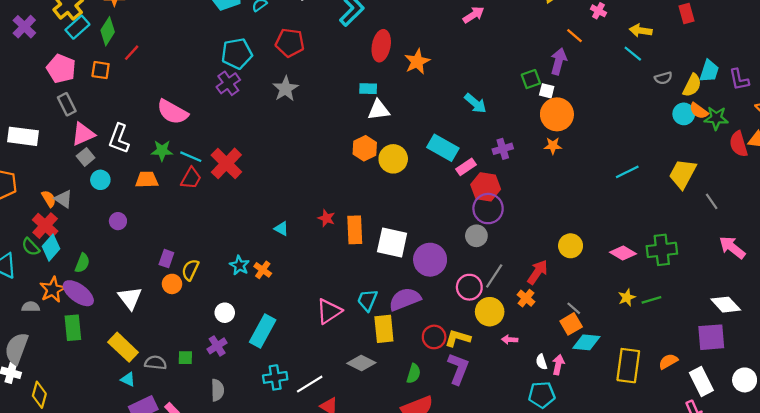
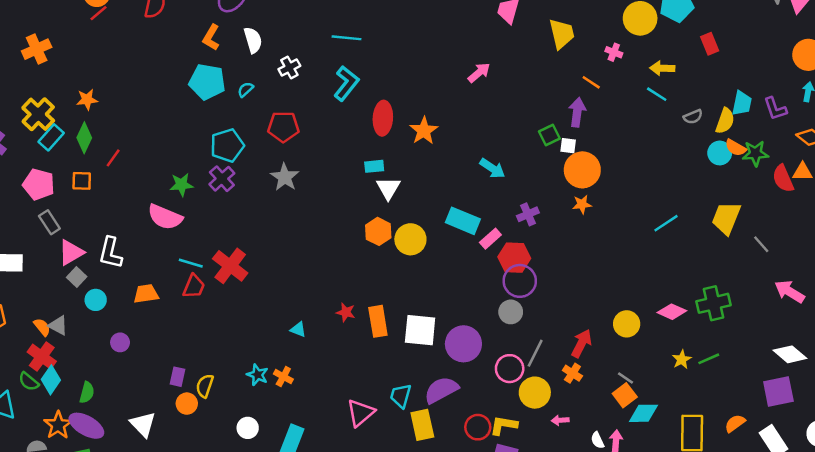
white triangle: (379, 110) -> (388, 188), turned -45
green star: (162, 151) -> (181, 185), moved
yellow circle: (571, 246) -> (627, 324), moved

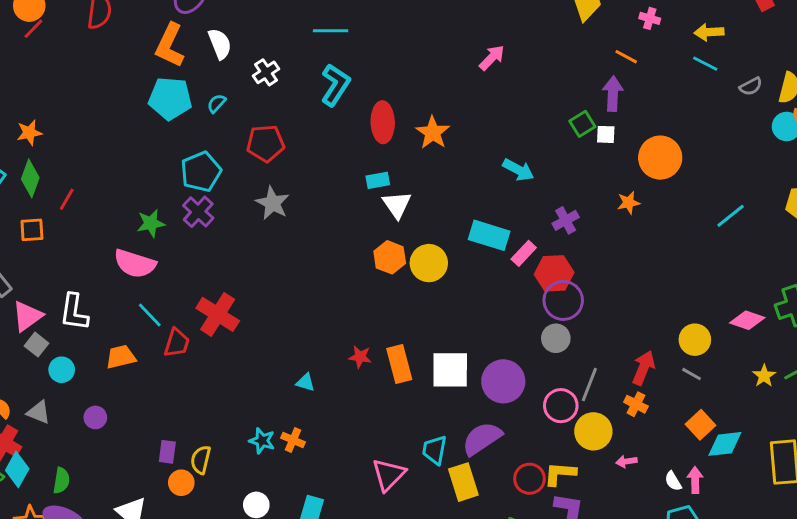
orange L-shape: (211, 37) -> (170, 45), size x1.4
orange circle: (582, 170) -> (660, 158), moved
cyan line: (191, 263) -> (150, 315), moved, turned 35
gray triangle: (58, 325) -> (39, 412), moved
gray line: (625, 378) -> (692, 374), moved

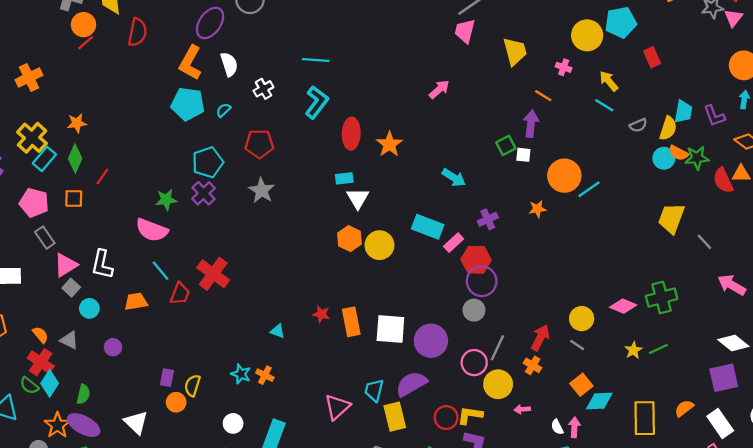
yellow arrow: (709, 32) -> (609, 81), turned 50
cyan line: (731, 216) -> (589, 189), moved

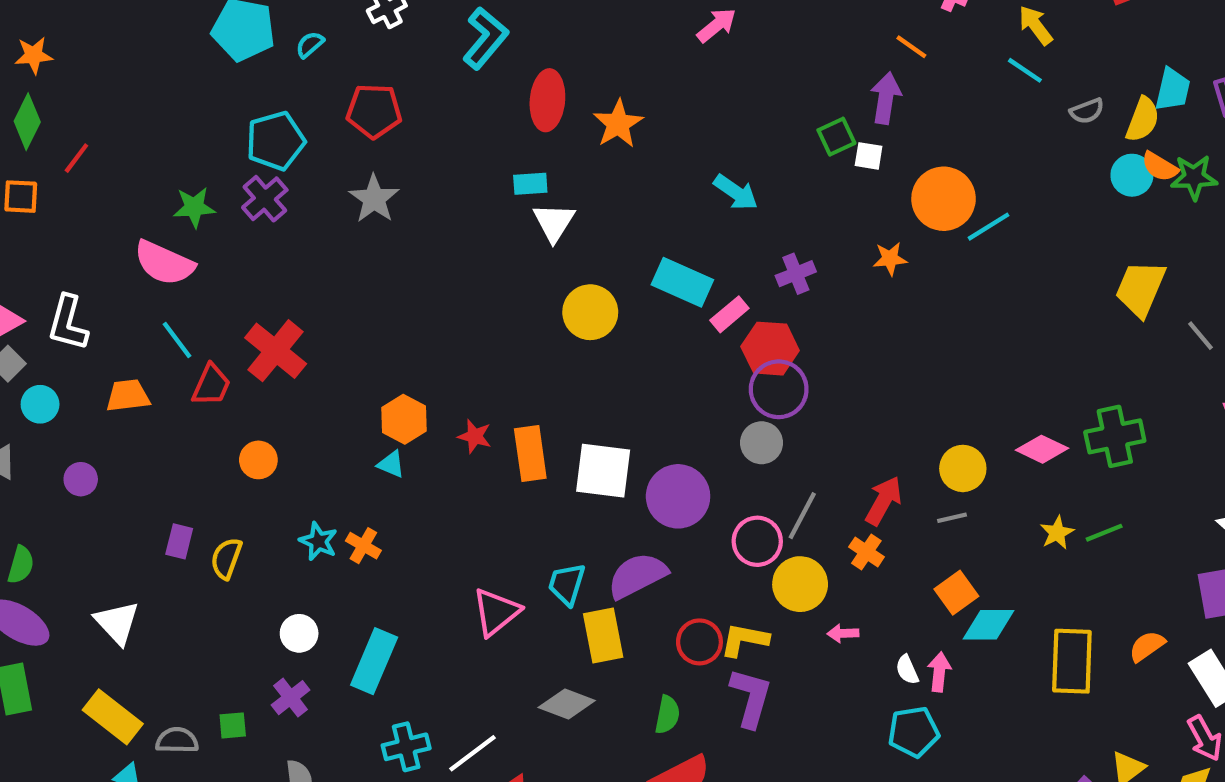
orange hexagon: (350, 239) -> (404, 419), moved
gray line: (577, 345) -> (952, 518), turned -49
orange circle: (176, 402) -> (258, 460), moved

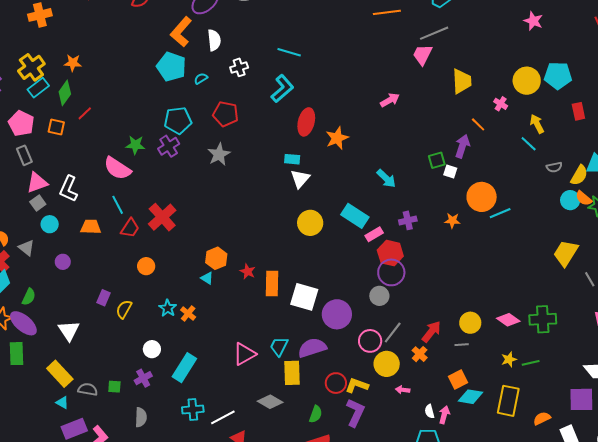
yellow rectangle: (1072, 661) -> (508, 401), moved

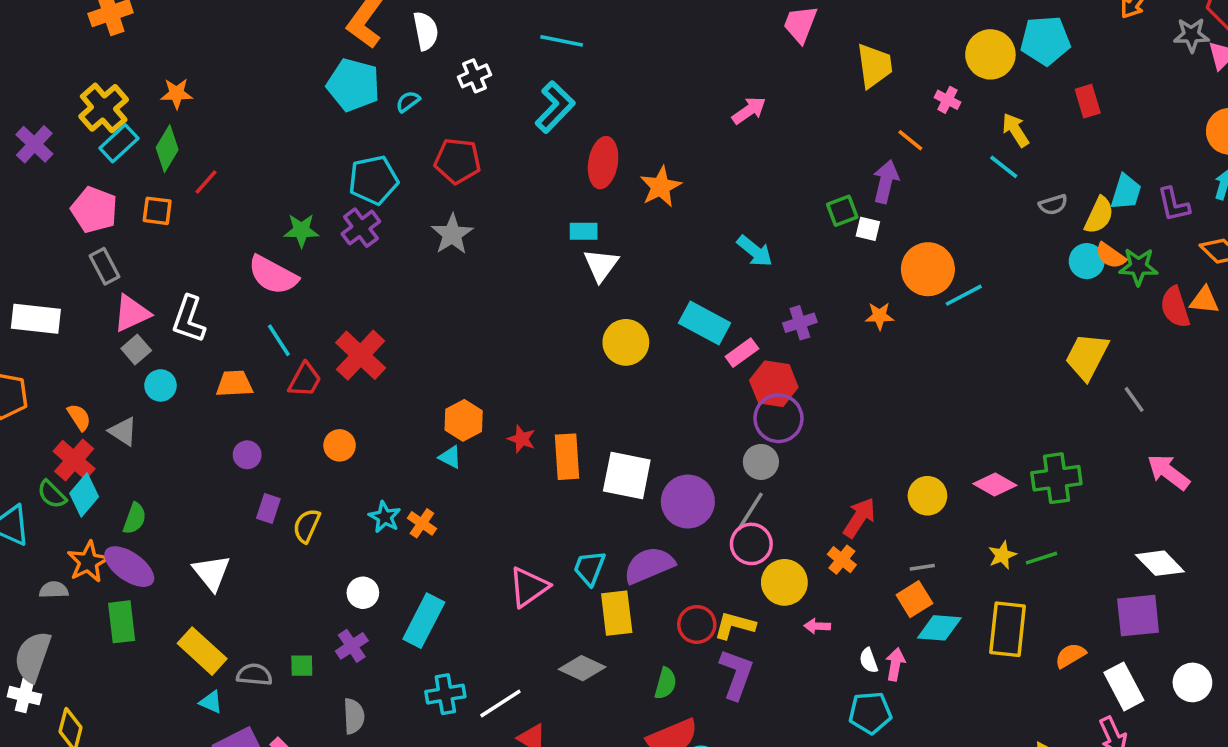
purple circle: (63, 262) -> (247, 455), moved
gray line: (393, 332) -> (750, 511), moved
gray line: (462, 345) -> (922, 567), moved

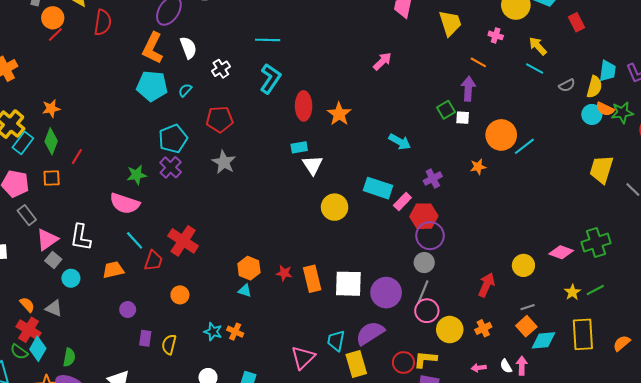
orange cross: (842, 560) -> (483, 328), moved, turned 35
pink arrow: (817, 626) -> (479, 368), moved

